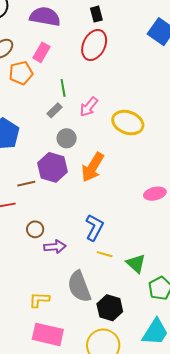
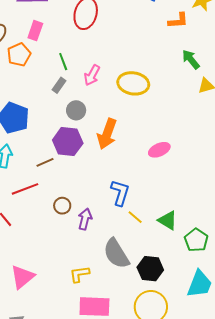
pink ellipse: (155, 194) -> (159, 150), moved
purple arrow: (55, 247) -> (85, 219), turned -60
yellow line: (105, 254) -> (135, 217), turned 35

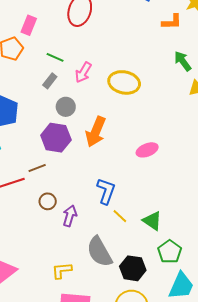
green line: (63, 62) -> (55, 57), turned -48
brown line: (45, 162) -> (37, 168), moved
green pentagon: (196, 240) -> (170, 252), moved

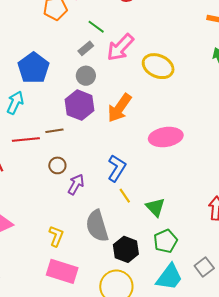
pink arrow: (83, 72) -> (120, 47), size x1.4
gray circle: (66, 107) -> (86, 76), moved
pink ellipse: (147, 150) -> (166, 137), size x1.5
yellow L-shape: (62, 271) -> (56, 236), turned 105

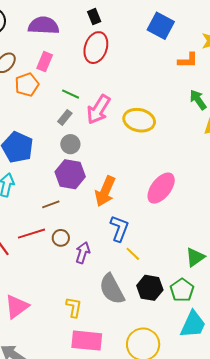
orange arrow: (120, 108) -> (105, 191), moved
pink ellipse: (166, 137) -> (161, 188), turned -32
red line: (26, 140) -> (31, 234), moved
green triangle: (155, 207) -> (195, 257), moved, turned 50
black hexagon: (126, 249) -> (150, 288), moved

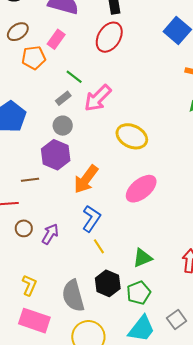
yellow ellipse: (139, 120) -> (132, 136), moved
brown circle: (61, 238) -> (24, 228), moved
green triangle: (195, 257) -> (142, 258), moved
gray semicircle: (112, 289) -> (73, 296), moved

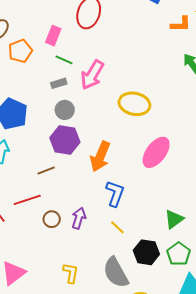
pink rectangle: (56, 39) -> (53, 36), moved
gray rectangle: (63, 98) -> (59, 83), turned 35
yellow line: (99, 246) -> (117, 227), moved

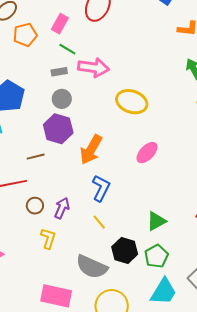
pink arrow: (92, 75) -> (94, 68), turned -120
pink ellipse: (156, 152) -> (147, 153), size x0.7
yellow L-shape: (71, 273) -> (48, 238), moved
gray semicircle: (116, 273) -> (92, 267), turned -44

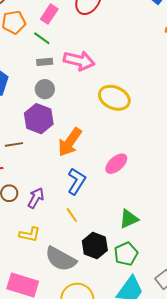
green line: (67, 49) -> (42, 38), moved
pink ellipse: (147, 153) -> (116, 164), moved
yellow L-shape: (48, 238) -> (30, 234), moved, turned 80

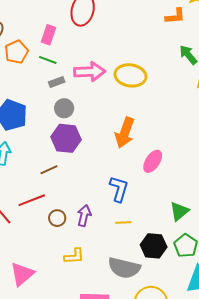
yellow ellipse: (114, 98) -> (130, 75), moved
orange arrow: (70, 142) -> (125, 133), moved
yellow line: (72, 215) -> (123, 223), turned -42
yellow L-shape: (30, 234) -> (74, 256), moved

